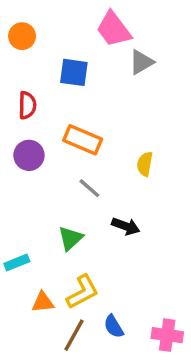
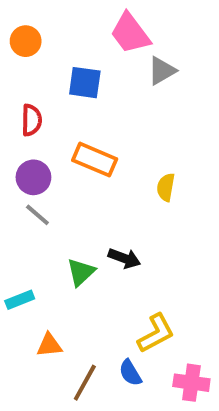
gray line: (89, 188) -> (37, 215), moved
black arrow: (126, 226) -> (124, 258), moved
yellow L-shape: (83, 292) -> (156, 333), moved

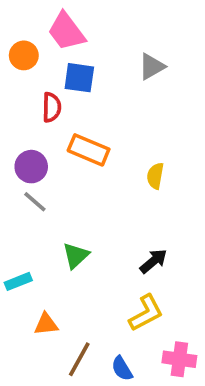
pink trapezoid: (130, 33) -> (66, 31), moved
orange circle: (26, 41) -> (24, 55), moved
red semicircle: (32, 120) -> (52, 107), moved
black arrow: (124, 258) -> (153, 261), moved, turned -60
blue semicircle: (130, 373) -> (122, 369), moved

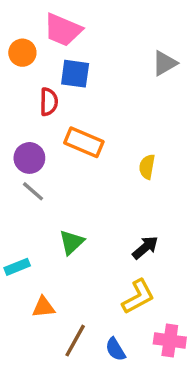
pink trapezoid: (66, 31) -> (63, 30), turned -30
gray triangle: (152, 67) -> (165, 63), moved

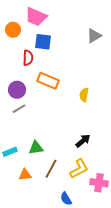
gray line: (33, 191) -> (19, 109), turned -72
green triangle: (72, 242) -> (36, 148), moved, turned 35
brown line: (75, 341) -> (51, 169), moved
pink cross: (170, 341) -> (99, 183), moved

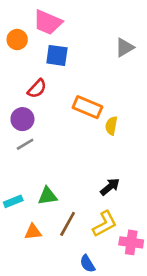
red semicircle: (28, 58) -> (37, 89), moved, turned 42
orange rectangle: (48, 81) -> (87, 107), moved

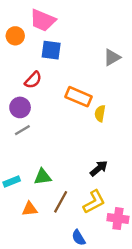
gray triangle: (125, 47) -> (112, 57), moved

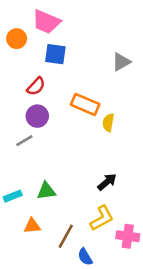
purple circle: (20, 107) -> (37, 116), moved
brown line: (61, 202) -> (66, 236), moved

